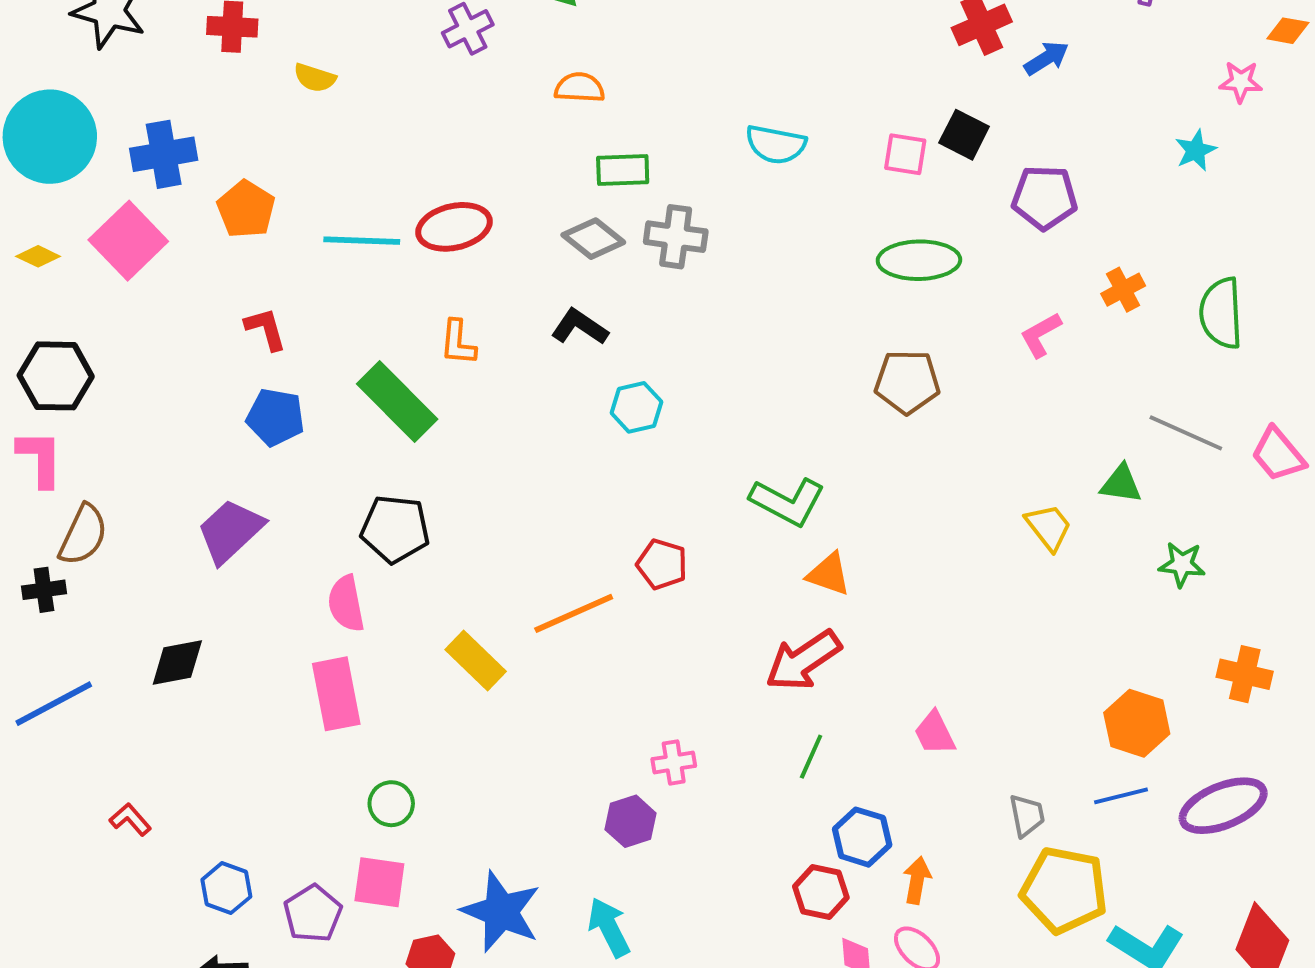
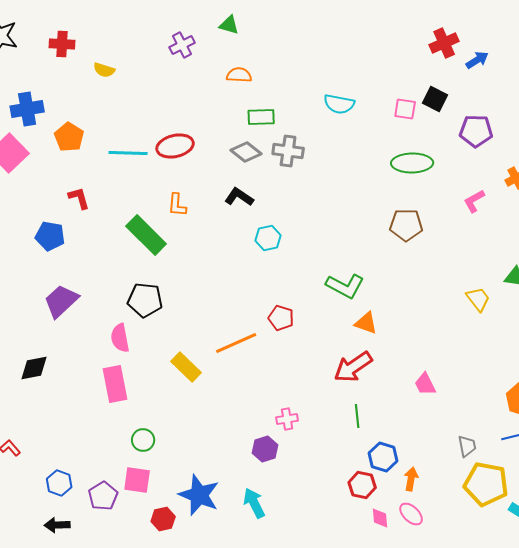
blue pentagon: (275, 417) -> (50, 236), moved
pink trapezoid: (935, 733) -> (425, 384), moved
green line: (811, 757) -> (357, 416), turned -30

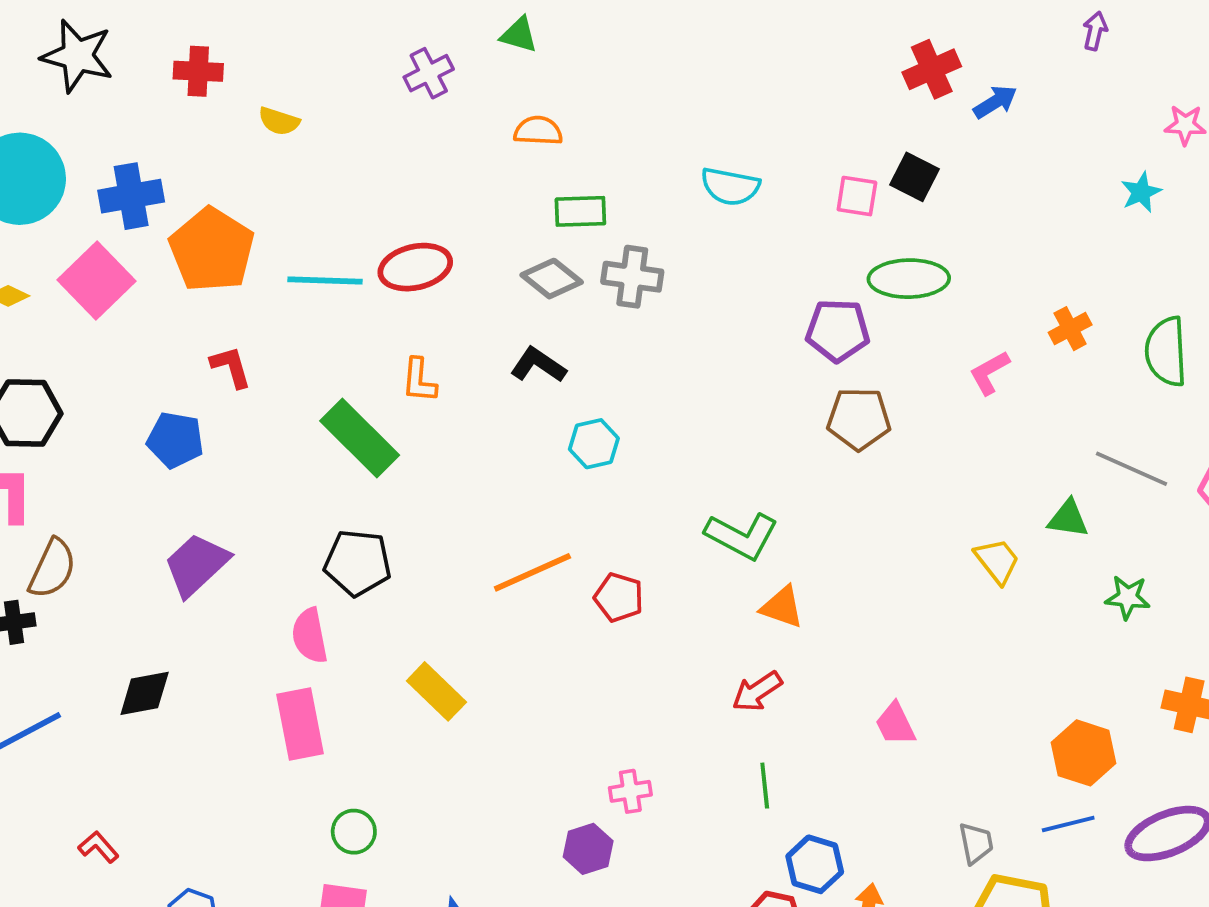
purple pentagon: (476, 131) -> (838, 330), moved
orange pentagon: (69, 137) -> (212, 250), size x1.5
green ellipse: (412, 163) -> (909, 279), moved
orange line: (236, 343) -> (532, 572), moved
red arrow: (353, 367) -> (757, 691), size x0.7

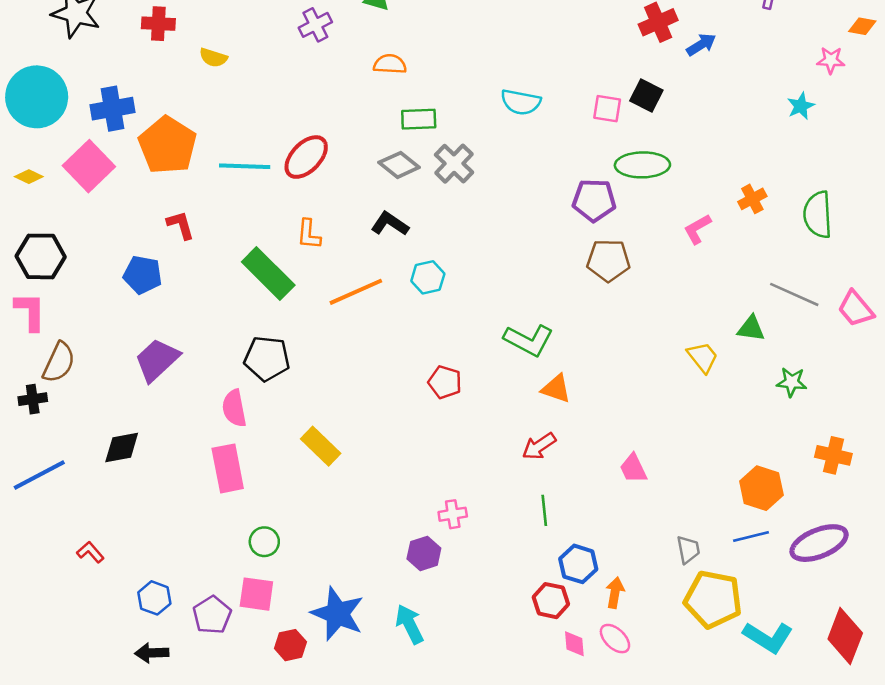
red ellipse: (415, 267) -> (306, 157), turned -33
gray cross: (632, 277) -> (454, 164), turned 36
orange line: (532, 572) -> (356, 292), moved

